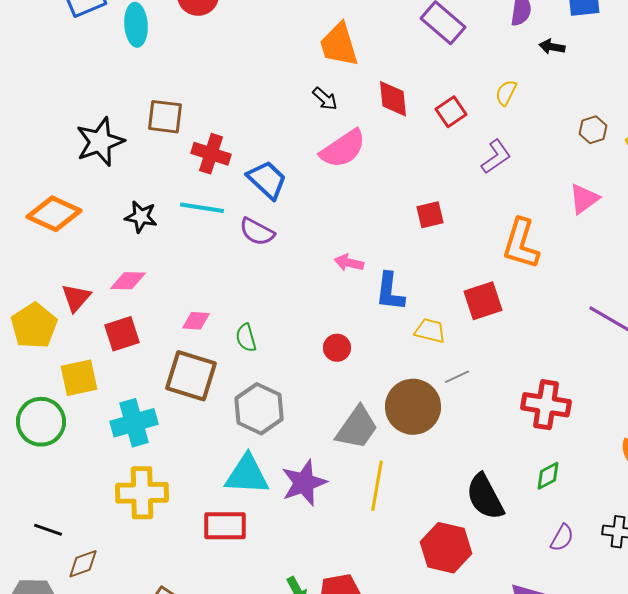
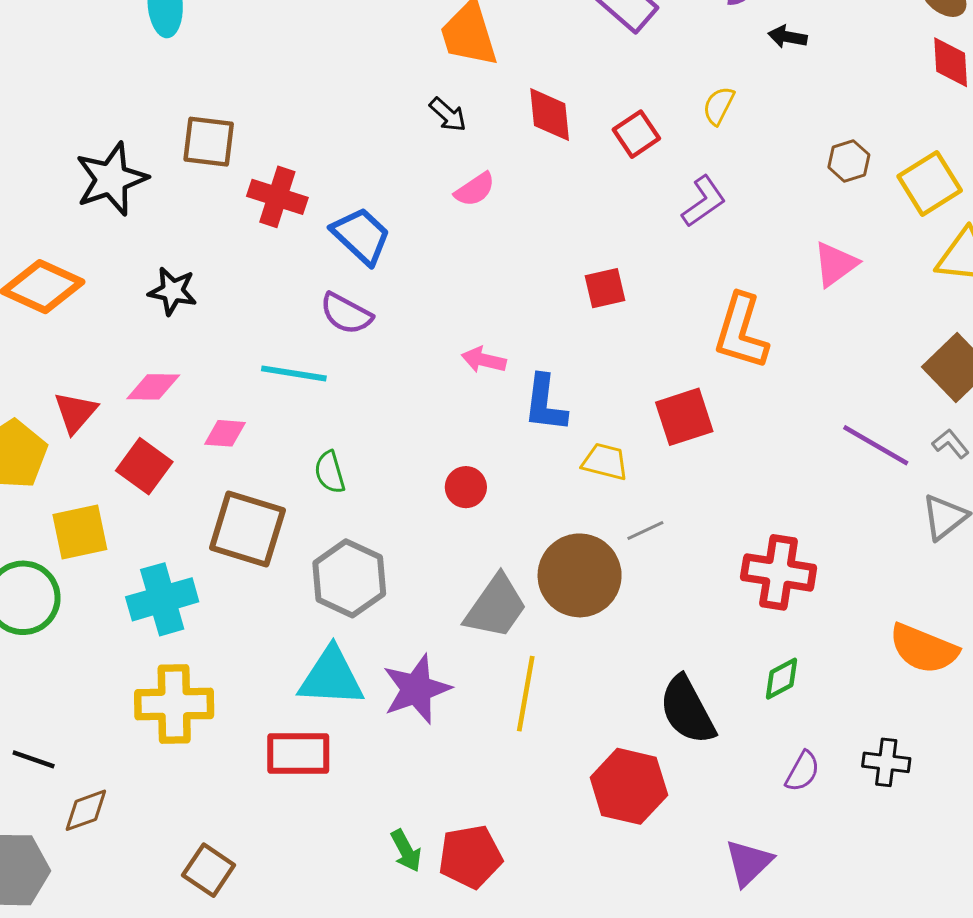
pink semicircle: (343, 149) -> (475, 189), size x0.6
cyan line: (202, 208) -> (294, 373), moved
pink diamond: (196, 321) -> (225, 433), moved
red square: (122, 334) -> (144, 466), turned -36

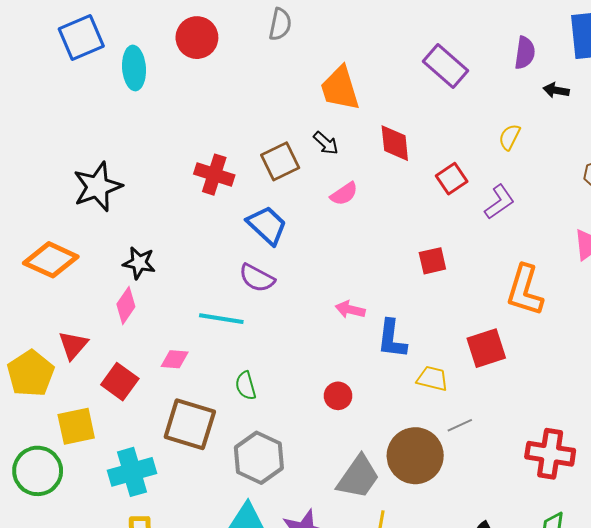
red square: (636, 134) -> (452, 179), moved
brown square: (209, 142) -> (280, 161), moved, turned -33
red cross: (277, 197) -> (214, 175), moved
pink diamond: (153, 387) -> (126, 305), moved, turned -57

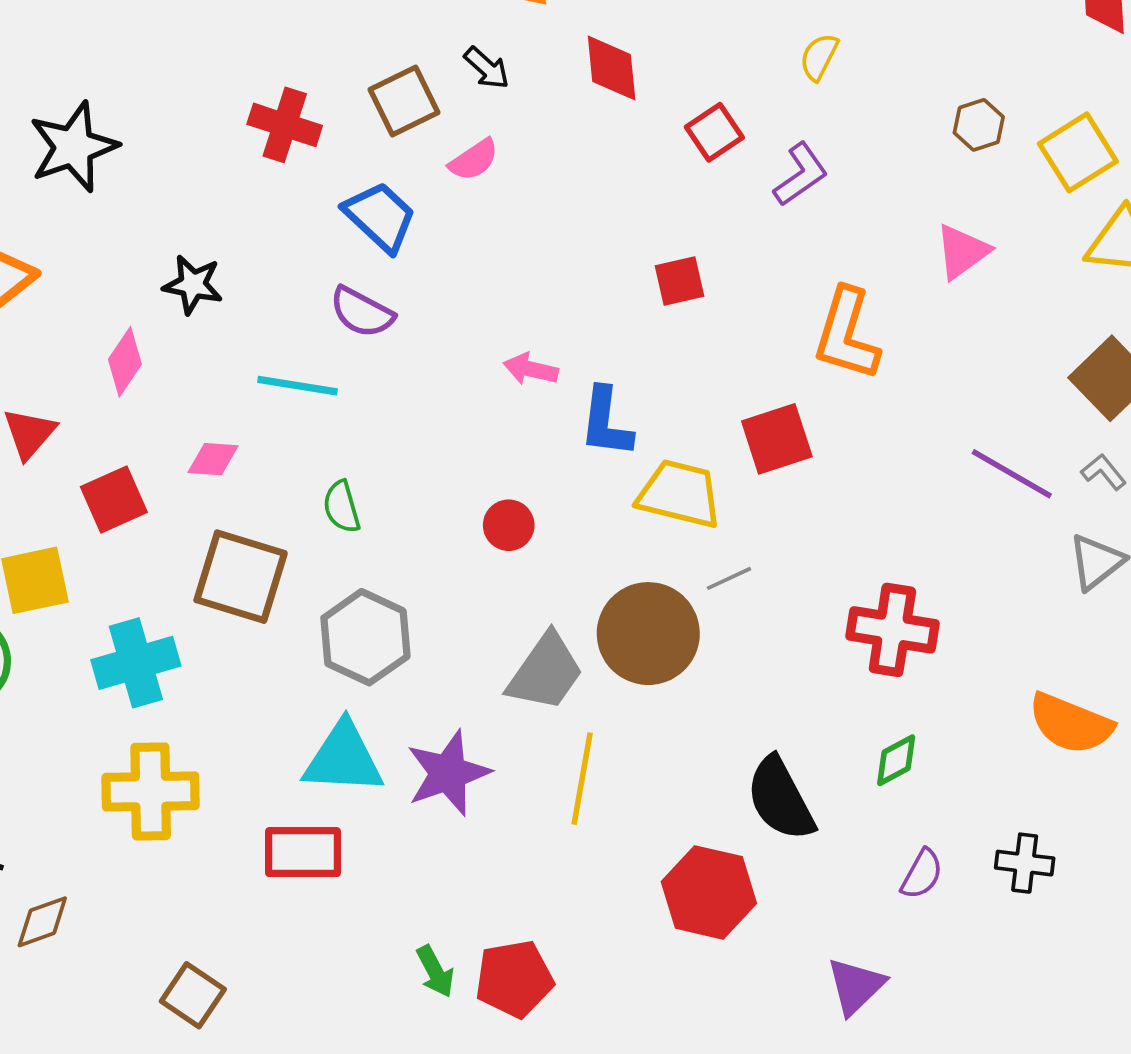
pink semicircle: (344, 194) -> (474, 160), moved
black star: (139, 263) -> (193, 285), moved
yellow trapezoid: (432, 379) -> (679, 494), size x1.5
red square: (120, 382) -> (114, 499), turned 30

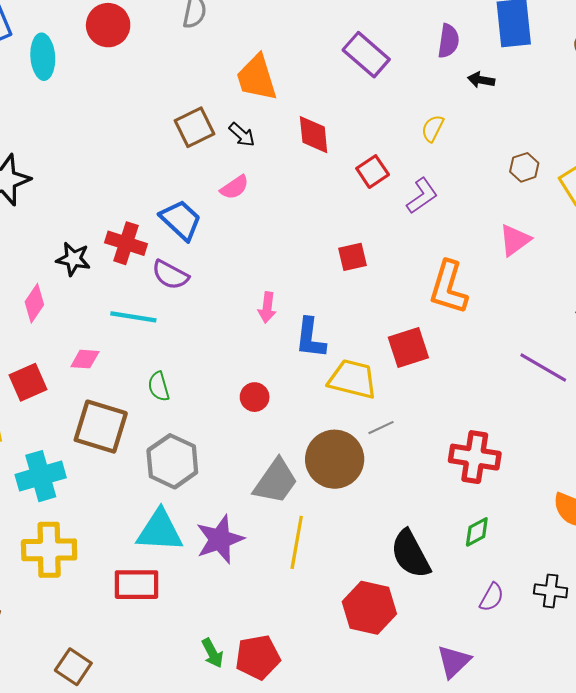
brown square: (404, 101) -> (194, 127), moved
red cross: (285, 125) -> (126, 243), moved
pink arrow: (531, 369) -> (267, 307), turned -96

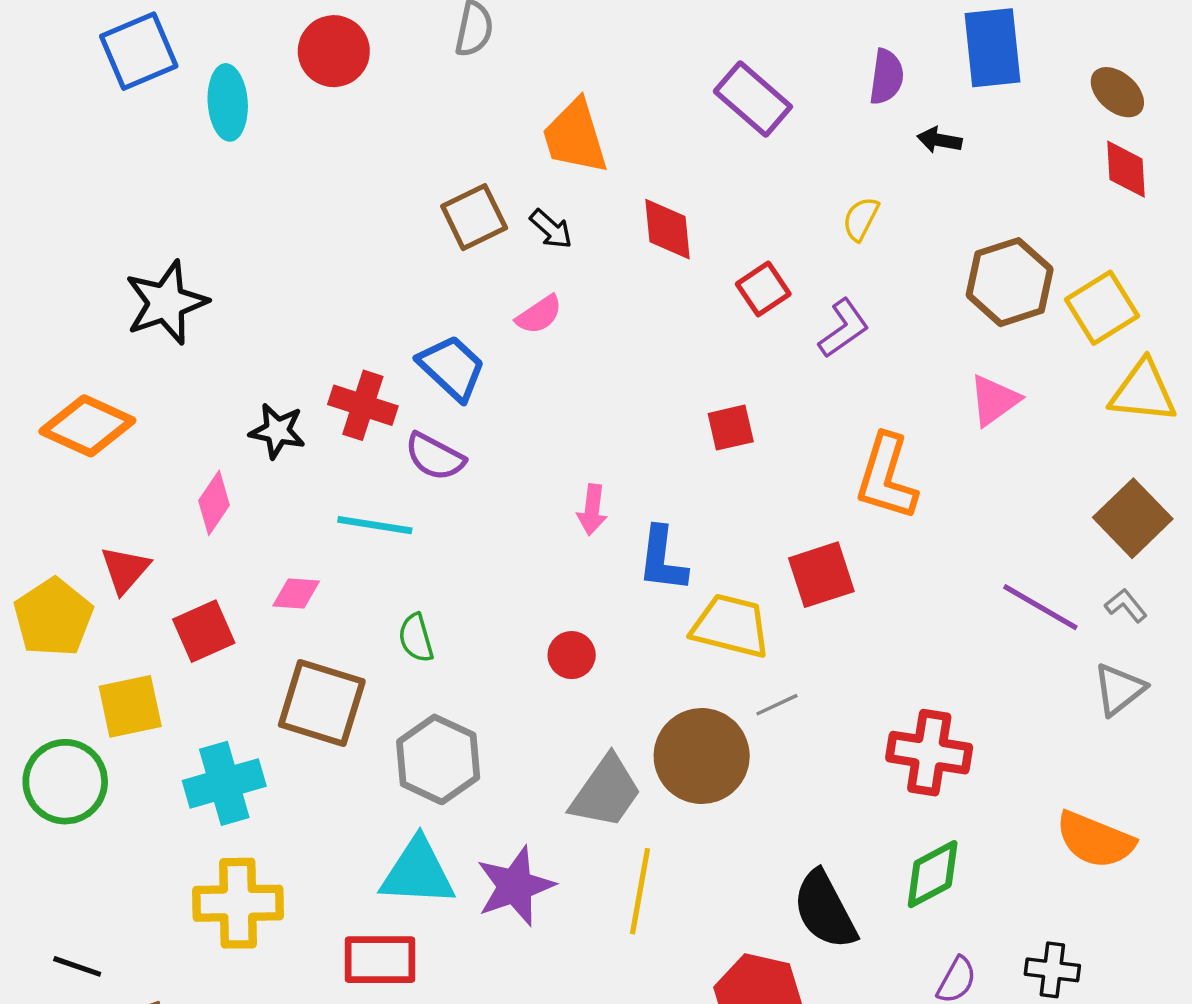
brown hexagon: (524, 167) -> (1010, 282), size x1.8
green diamond: (477, 532) -> (933, 874), size x1.4

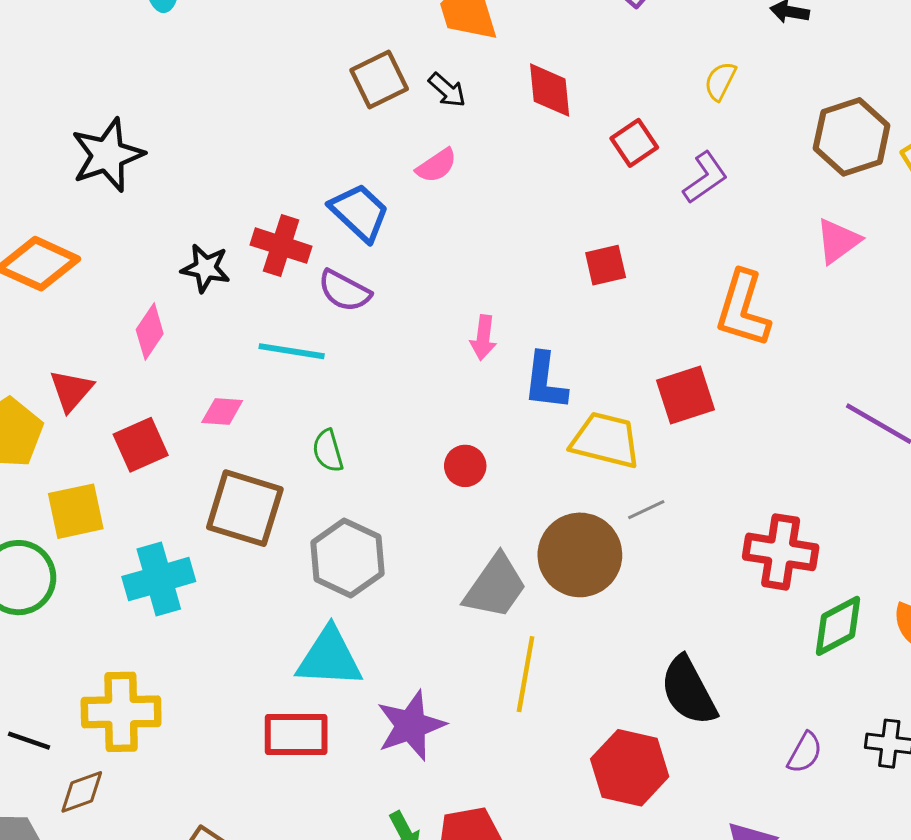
green diamond: (933, 874) -> (838, 626), moved
purple star: (515, 886) -> (411, 725), moved
yellow cross: (238, 903) -> (121, 712), moved

